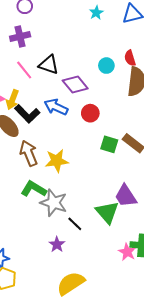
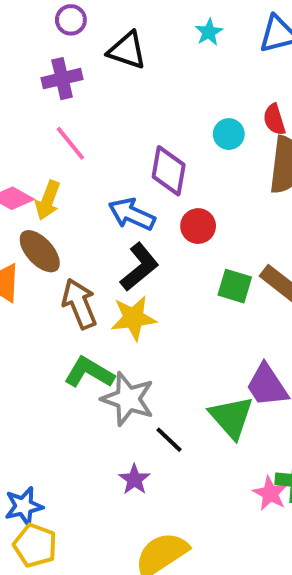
black triangle: (49, 65) -> (127, 50), moved
purple diamond: (75, 84) -> (169, 171), turned 50
black L-shape: (27, 114) -> (139, 267), moved, turned -85

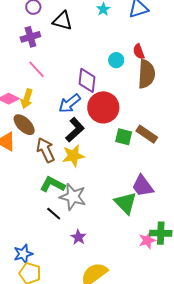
blue arrow: (132, 214) -> (69, 103), turned -60
red circle: (198, 226) -> (103, 107), size x1.8
black line: (169, 440) -> (54, 214), moved
pink star: (270, 493) -> (147, 240), turned 30

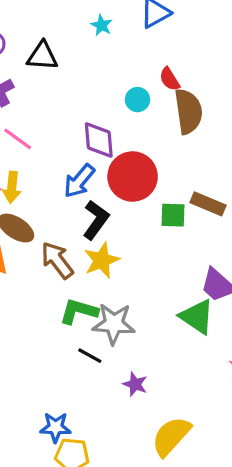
blue star: (23, 254) -> (55, 427), turned 30

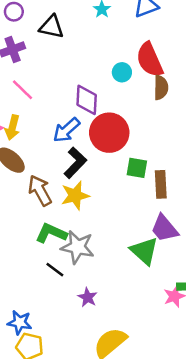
red semicircle: (170, 79) -> (150, 60), size x1.8
brown semicircle: (188, 111) -> (161, 87), size x0.7
brown rectangle: (208, 204) -> (161, 184), moved, turned 56

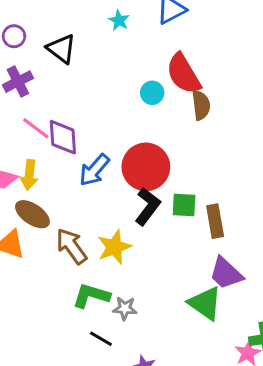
black triangle: (52, 27) -> (61, 49), turned 32
purple diamond: (87, 100) -> (63, 137), moved
black L-shape: (75, 163) -> (148, 206), moved
gray star: (78, 247) -> (125, 308), size x0.6

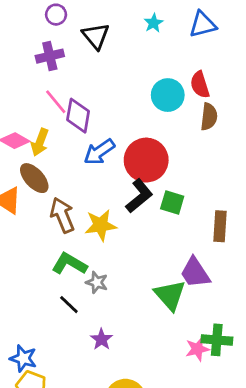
red semicircle: (183, 74) -> (200, 85), size x0.7
cyan circle: (152, 93) -> (168, 95), size x1.5
brown rectangle: (215, 221) -> (220, 226), moved

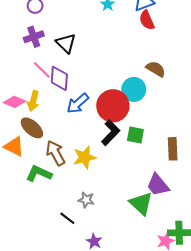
black triangle: (96, 36) -> (66, 43), moved
red semicircle: (200, 85) -> (147, 20), moved
cyan circle: (168, 95) -> (134, 89), moved
brown semicircle: (209, 117) -> (156, 69), turned -60
green L-shape: (69, 264) -> (39, 174), moved

